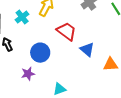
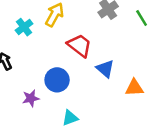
blue circle: (40, 53) -> (57, 80), moved

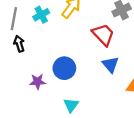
red trapezoid: (80, 45) -> (103, 35), moved
cyan triangle: (70, 118) -> (71, 105), turned -42

